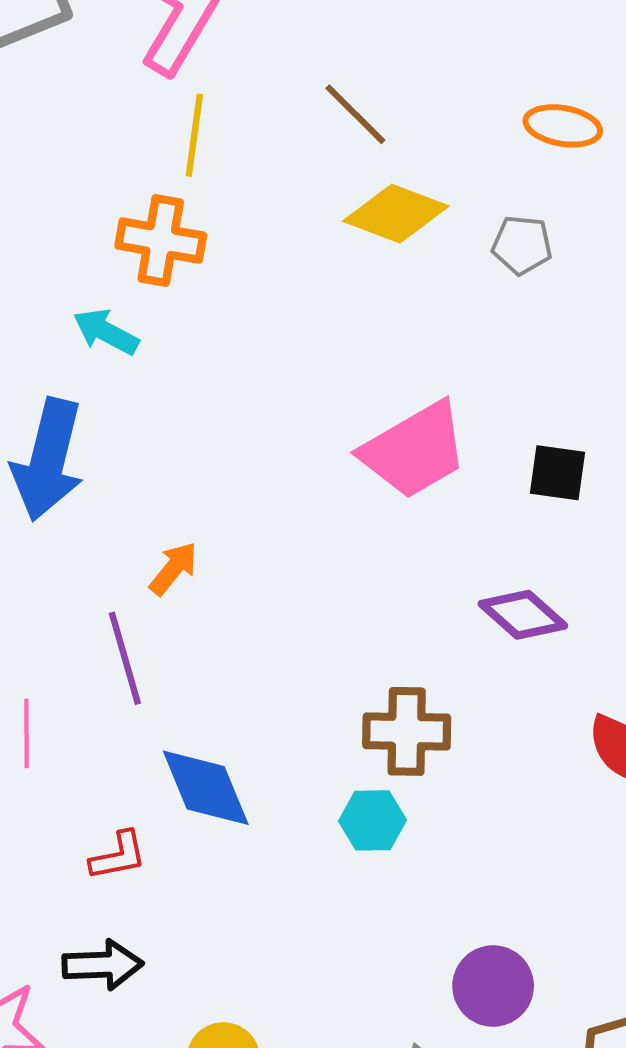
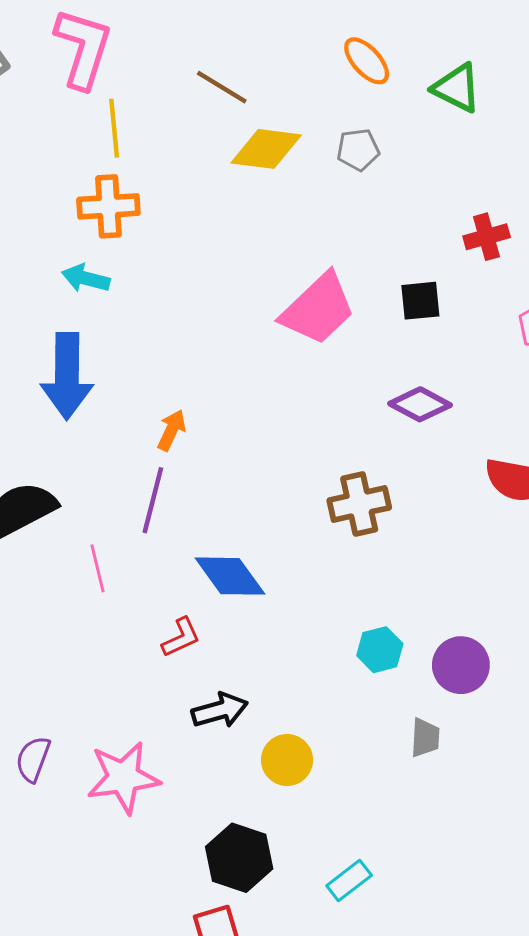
orange ellipse: (563, 126) -> (367, 61), turned 51
purple line: (125, 658) -> (153, 500), turned 44
cyan hexagon: (372, 820) -> (380, 650), moved
black arrow: (103, 965) -> (220, 710), moved

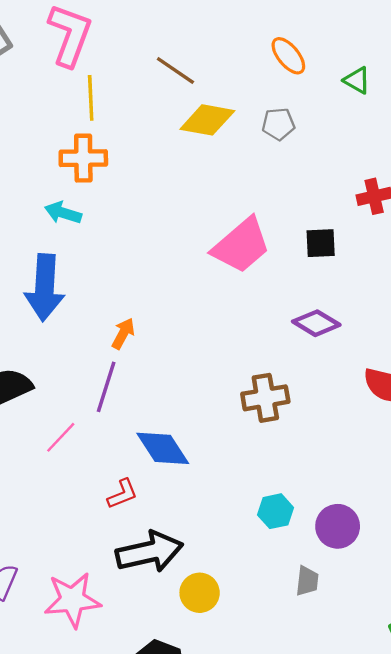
green triangle: (457, 88) -> (357, 80), size x0.7
pink line: (98, 568) -> (61, 437), turned 54
black arrow: (220, 710) -> (150, 552), size x1.5

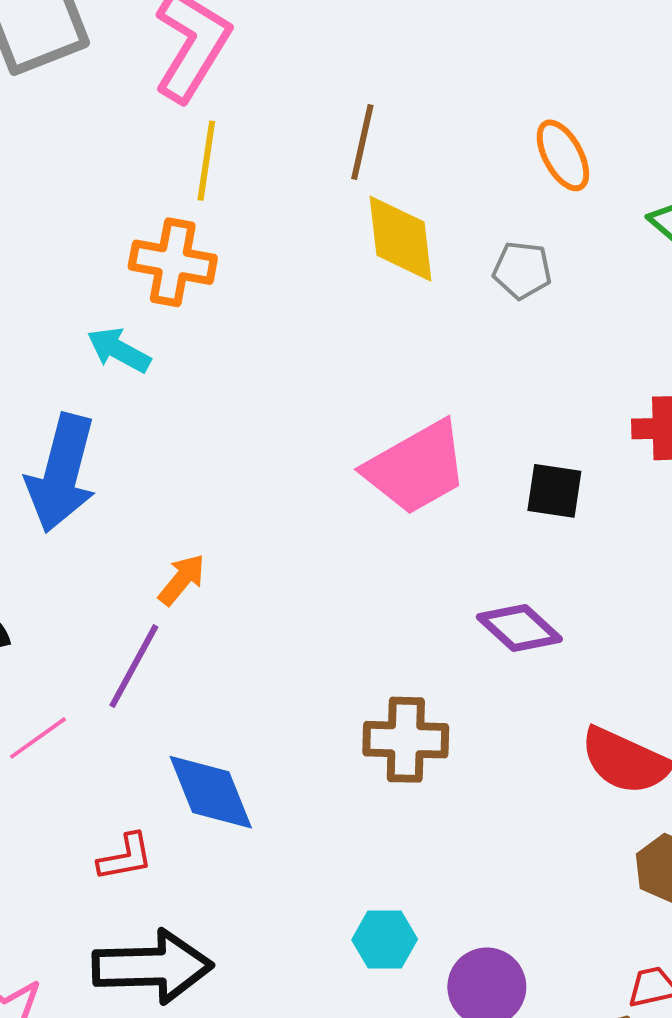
brown line: (175, 70) -> (362, 142), turned 57
yellow diamond: (207, 120) -> (401, 239), turned 62

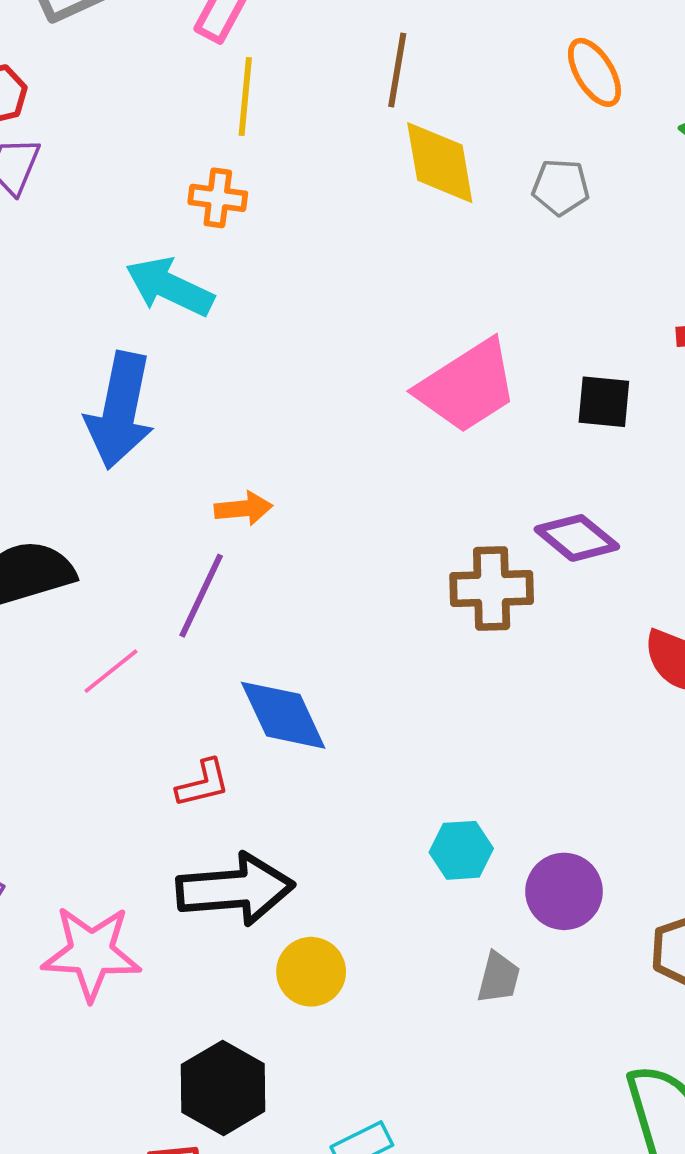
orange cross: (173, 262) -> (218, 198), size x0.7
cyan arrow: (119, 350) -> (170, 287), size x1.4
orange arrow: (182, 580) -> (243, 508), turned 48
brown cross: (406, 740) -> (492, 589), moved

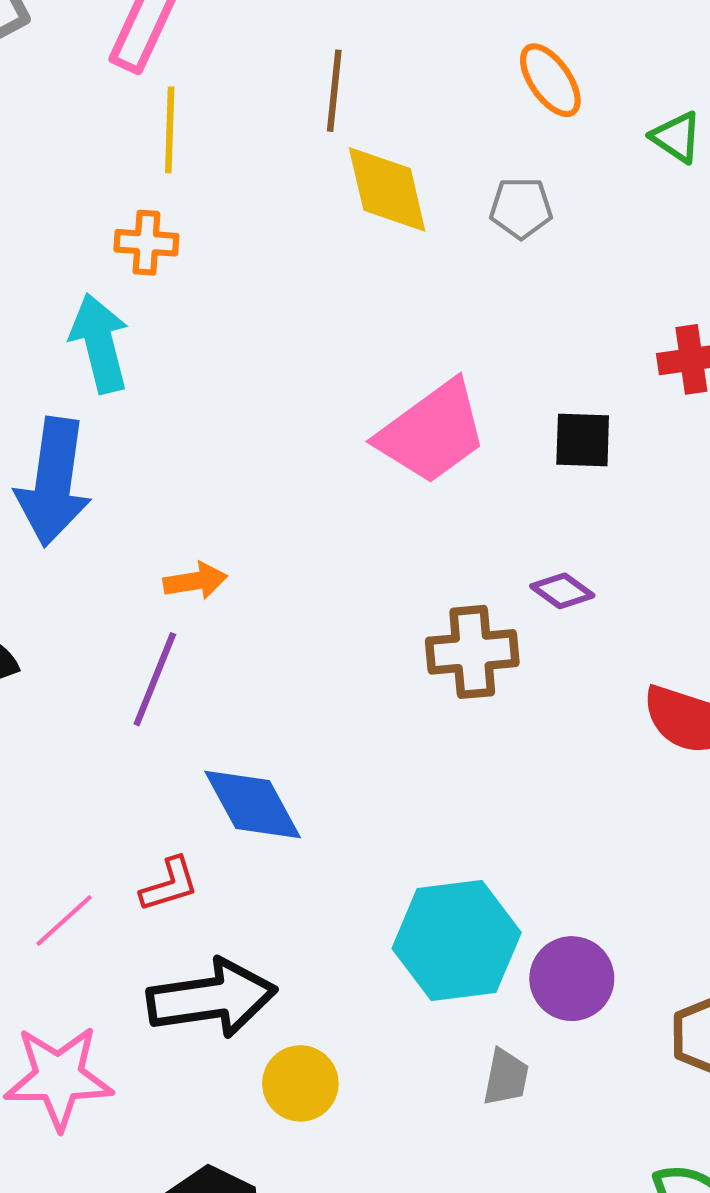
cyan arrow: (170, 287) -> (100, 343), turned 54
purple diamond: (577, 538) -> (562, 591), size x0.7
pink line: (111, 671) -> (64, 920), moved
cyan hexagon: (461, 850) -> (457, 941), size x1.8

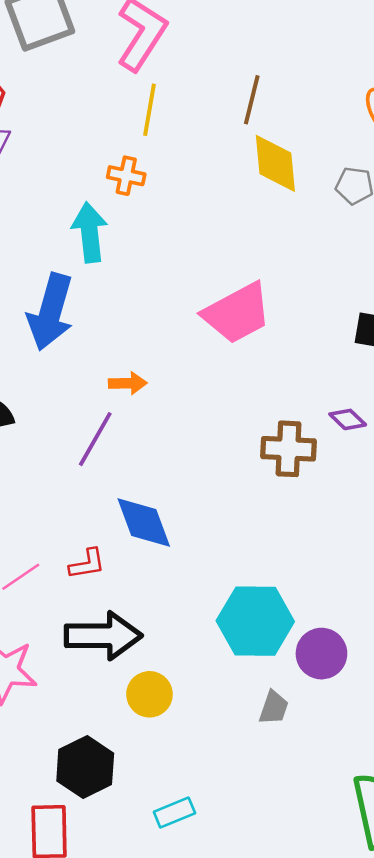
pink trapezoid: (432, 432) -> (237, 313), moved

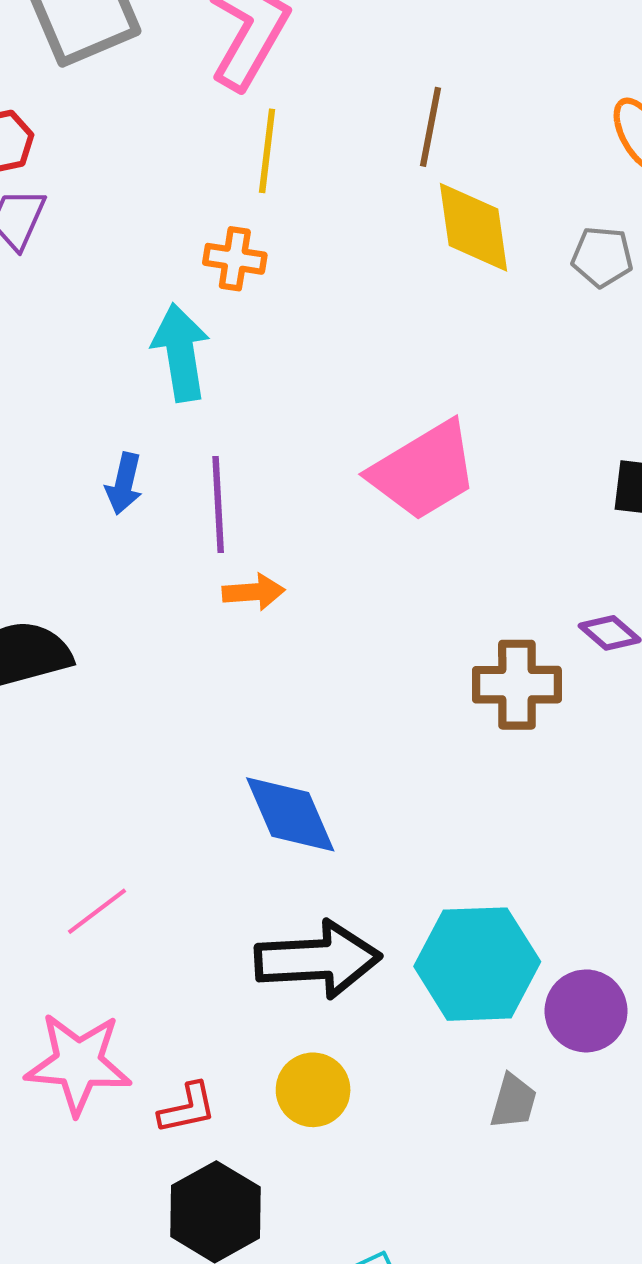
blue arrow: (51, 312) -> (124, 484), size x0.5
purple line: (95, 439) -> (218, 505), moved, turned -30
red L-shape: (87, 564) -> (187, 1108), moved
black arrow: (103, 636) -> (318, 959), moved

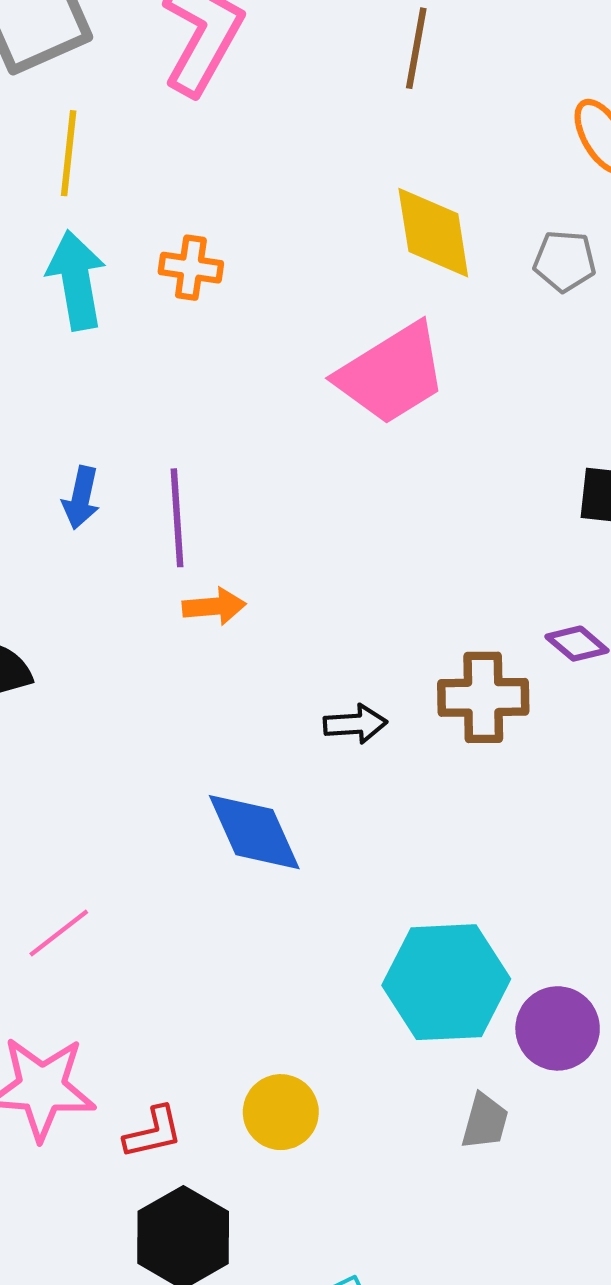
brown line: (431, 127) -> (416, 48), moved
yellow line: (267, 151) -> (69, 153), moved
cyan arrow: (181, 353) -> (76, 280), moved
pink trapezoid: (424, 471) -> (392, 374), moved
black arrow: (318, 959) -> (355, 724), moved, size x0.5

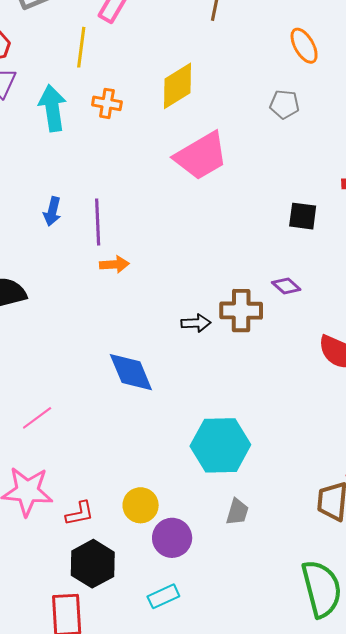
yellow line: (69, 153) -> (81, 47), moved
yellow diamond: (433, 233) -> (178, 86), moved, turned 66
black arrow: (355, 724) -> (196, 323), moved
purple circle: (558, 1028) -> (172, 538), moved

